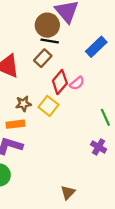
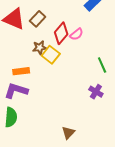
brown rectangle: (43, 58) -> (38, 19), moved
brown star: (23, 104) -> (40, 48), moved

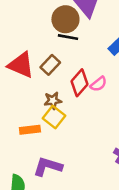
yellow square: (51, 55) -> (54, 117), moved
purple L-shape: (16, 91) -> (48, 167), moved

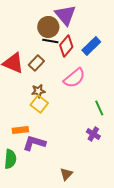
red diamond: (79, 83) -> (66, 46), moved
pink semicircle: (98, 84) -> (74, 78), size x1.6
orange rectangle: (30, 130) -> (20, 130), moved

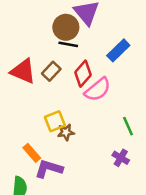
red diamond: (66, 46) -> (83, 74), moved
brown star: (38, 91) -> (66, 132), moved
yellow square: (39, 104) -> (55, 121), turned 30
orange rectangle: (20, 130) -> (32, 153), turned 56

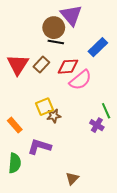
red triangle: (23, 71) -> (18, 65), turned 40
red diamond: (83, 74) -> (68, 67), turned 45
orange rectangle: (32, 153) -> (15, 125), moved
purple cross: (121, 158) -> (97, 125), moved

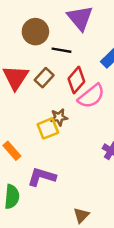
brown circle: (54, 28) -> (35, 32), moved
red diamond: (68, 67) -> (76, 80), turned -45
brown star: (54, 116) -> (59, 117), moved

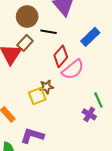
brown rectangle: (44, 78) -> (25, 43), moved

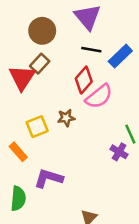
black line: (49, 32) -> (91, 50), moved
yellow square: (37, 96) -> (37, 127), moved

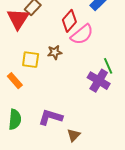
yellow square: (37, 127) -> (31, 60), turned 30
purple cross: (119, 152) -> (99, 81), size x1.5
purple L-shape: (48, 178) -> (50, 117), moved

